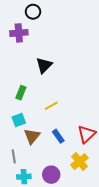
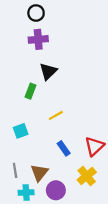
purple cross: (19, 33) -> (38, 39), moved
green rectangle: (21, 93) -> (31, 91), moved
brown triangle: (32, 136) -> (39, 173), moved

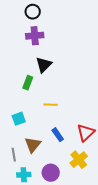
yellow line: (56, 115) -> (51, 105), turned 32
brown triangle: (39, 173) -> (33, 145), moved

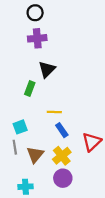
blue rectangle: (58, 135) -> (62, 130), moved
gray line: (14, 155) -> (15, 147), moved
yellow cross: (79, 160) -> (62, 156), moved
purple circle: (51, 173) -> (63, 178), moved

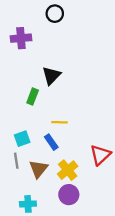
black circle: (35, 13) -> (55, 14), moved
purple cross: (37, 38) -> (21, 38), moved
blue rectangle: (62, 130) -> (51, 142), moved

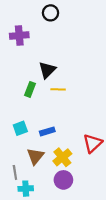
yellow line: (59, 122) -> (58, 89), moved
blue rectangle: (51, 142) -> (47, 131), turned -72
gray line: (16, 161) -> (15, 172), moved

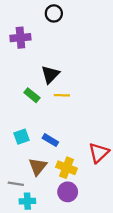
green rectangle: (30, 89) -> (32, 95), turned -72
blue rectangle: (47, 131) -> (50, 140), turned 48
yellow cross: (62, 157) -> (66, 168), turned -30
gray line: (15, 172) -> (16, 184), turned -72

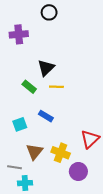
blue rectangle: (50, 140) -> (46, 116), moved
purple circle: (68, 192) -> (78, 171), moved

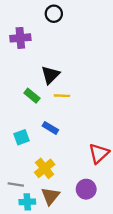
brown triangle: (34, 152) -> (50, 196), moved
yellow cross: (61, 153) -> (45, 168), moved, turned 30

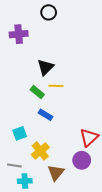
green rectangle: (32, 96) -> (37, 92), moved
cyan square: (22, 137) -> (20, 133), moved
purple circle: (86, 189) -> (82, 160), moved
brown triangle: (50, 196) -> (56, 173), moved

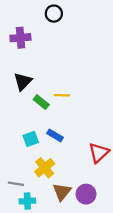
black triangle: (45, 67) -> (23, 81), moved
blue rectangle: (45, 115) -> (55, 135), moved
cyan square: (20, 133) -> (31, 139), moved
purple circle: (82, 160) -> (86, 194), moved

